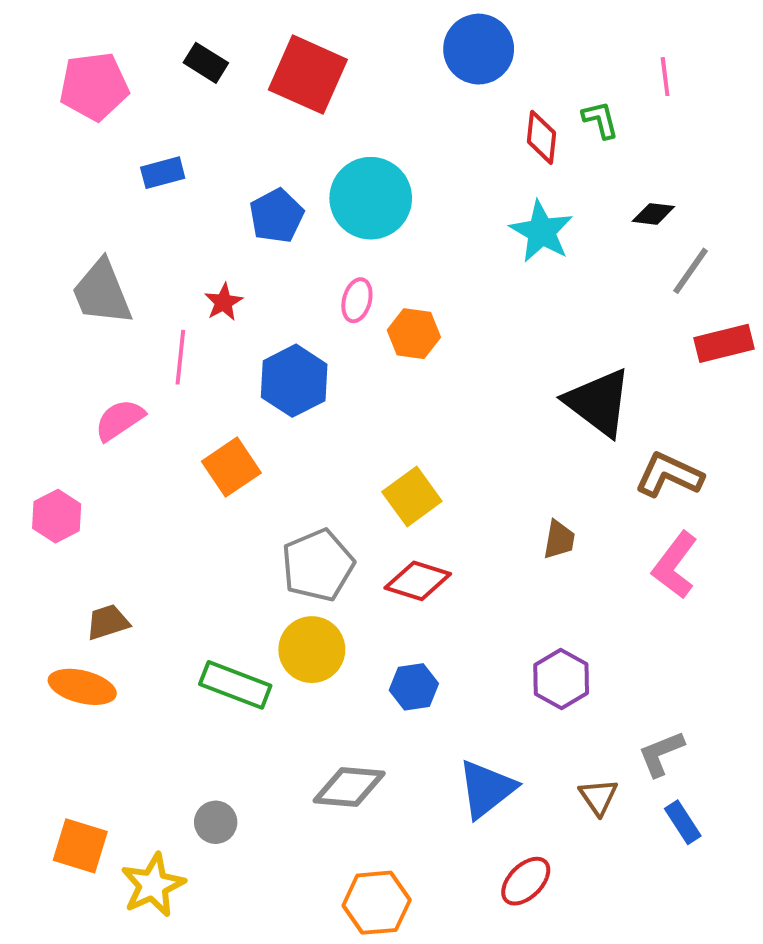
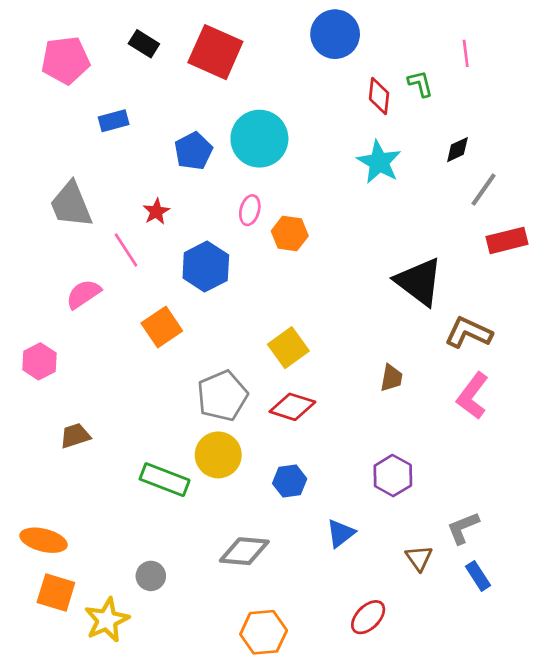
black diamond: (653, 214) -> (457, 150), turned -32
pink line: (180, 357) -> (126, 250), turned -39
orange ellipse: (82, 687) -> (44, 540), moved
blue triangle: (486, 789) -> (341, 533), moved, size x0.7

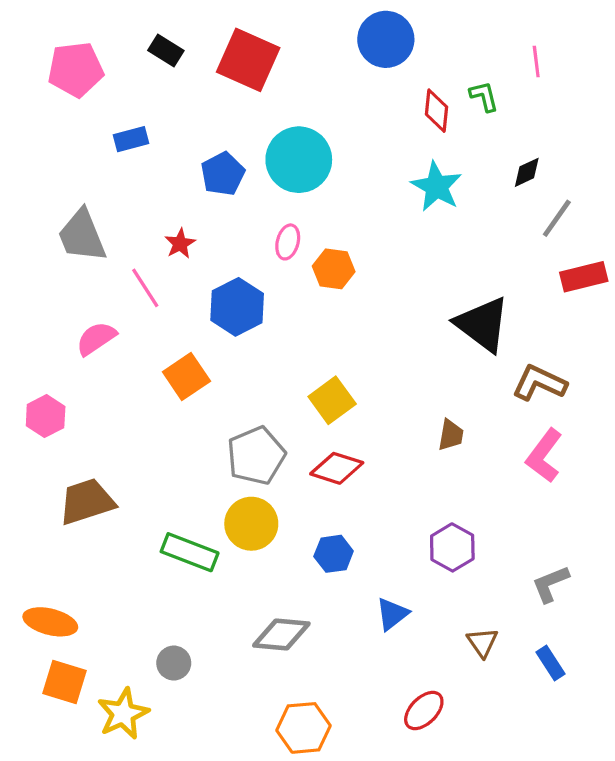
brown trapezoid: (75, 436) -> (87, 502), size x1.6
gray L-shape: (463, 528) -> (550, 584), moved

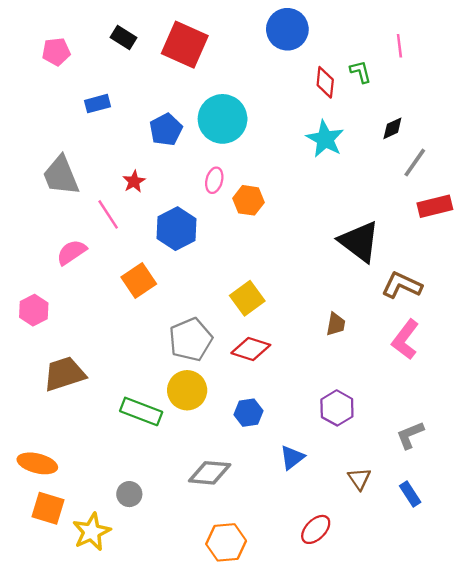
pink pentagon: (76, 69) -> (56, 52), size x0.7

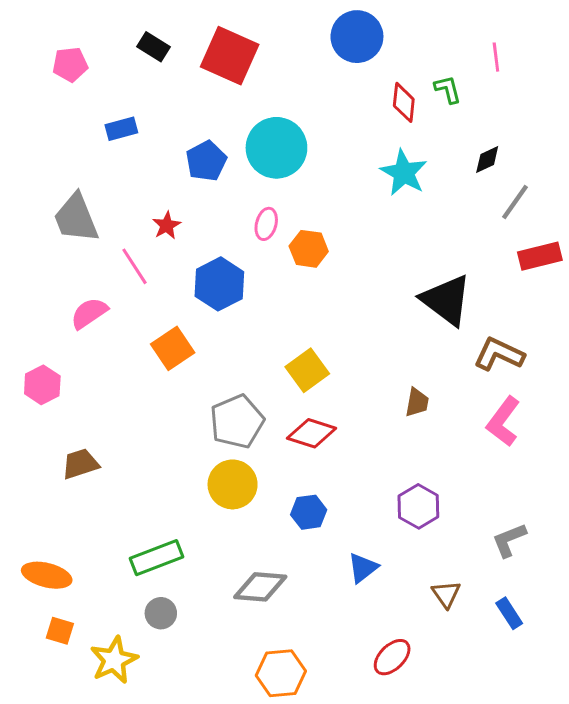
brown trapezoid: (64, 374) -> (80, 464), size x0.7
green rectangle: (141, 411) -> (156, 558), moved, turned -42
orange square: (48, 508) -> (60, 631), size x0.7

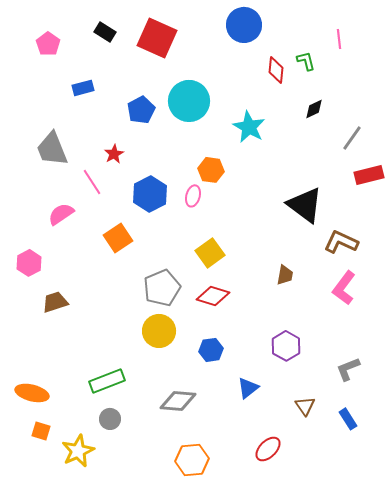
pink pentagon: (70, 64) -> (48, 44), turned -30
black diamond: (487, 160) -> (314, 109), moved
cyan star: (404, 173) -> (249, 127), moved
pink ellipse: (266, 224) -> (193, 196), moved
brown trapezoid: (80, 464) -> (55, 302), moved

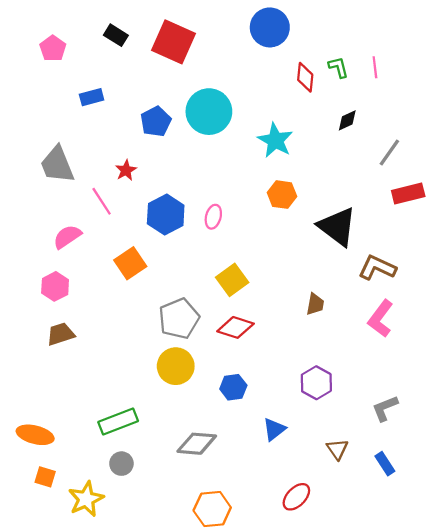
pink line: (339, 39) -> (375, 67), moved
orange hexagon: (211, 170) -> (282, 195), moved
pink hexagon: (29, 263) -> (55, 286), moved

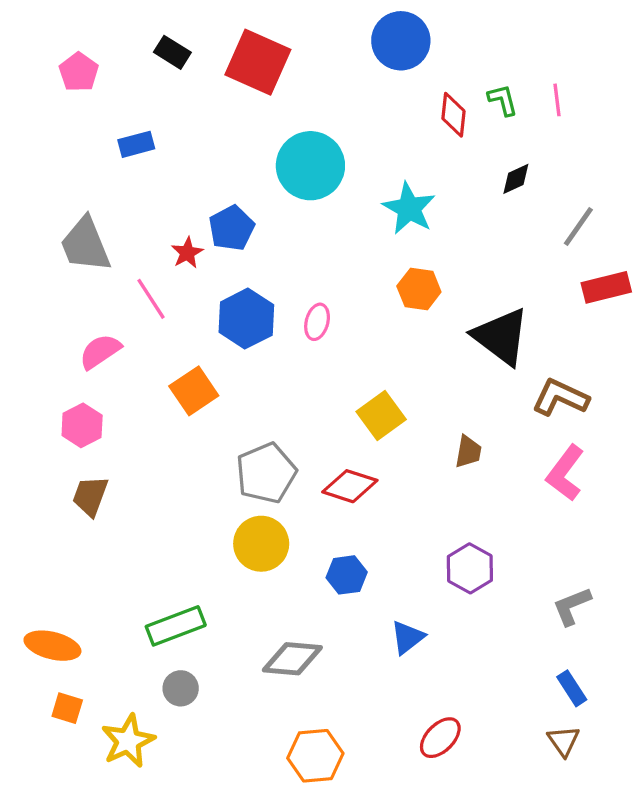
blue pentagon: (156, 122) -> (232, 228), moved
yellow square: (232, 280) -> (381, 416), moved
brown trapezoid: (61, 334) -> (90, 496), turned -52
brown triangle: (337, 449) -> (564, 741), moved

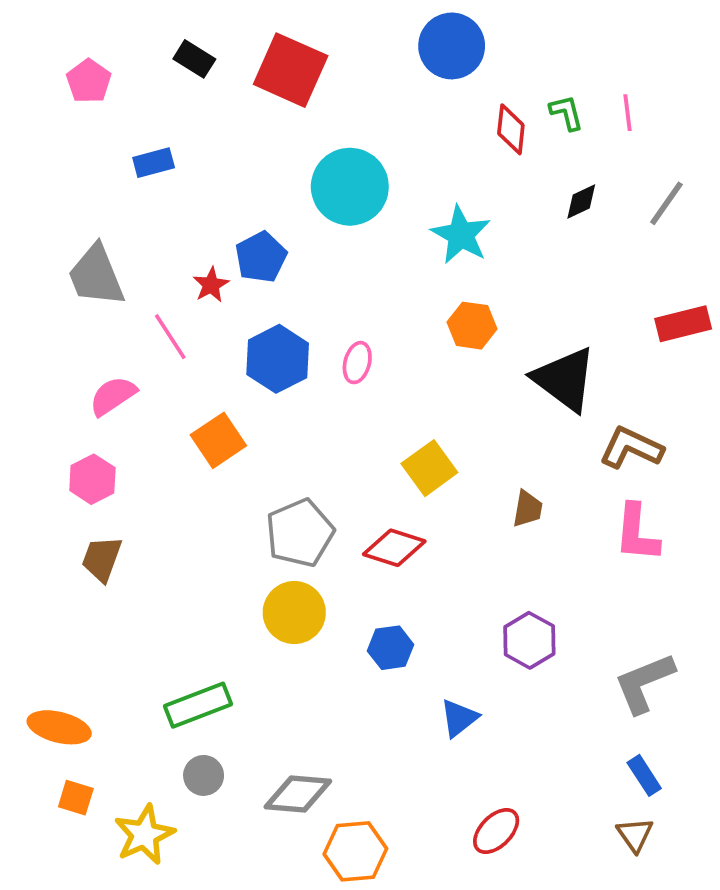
gray line: (578, 227) -> (666, 203), moved
pink L-shape: (565, 473) -> (637, 533), turned -32
gray L-shape: (572, 606) -> (644, 683), size x1.4
gray diamond: (292, 659) -> (298, 794), moved

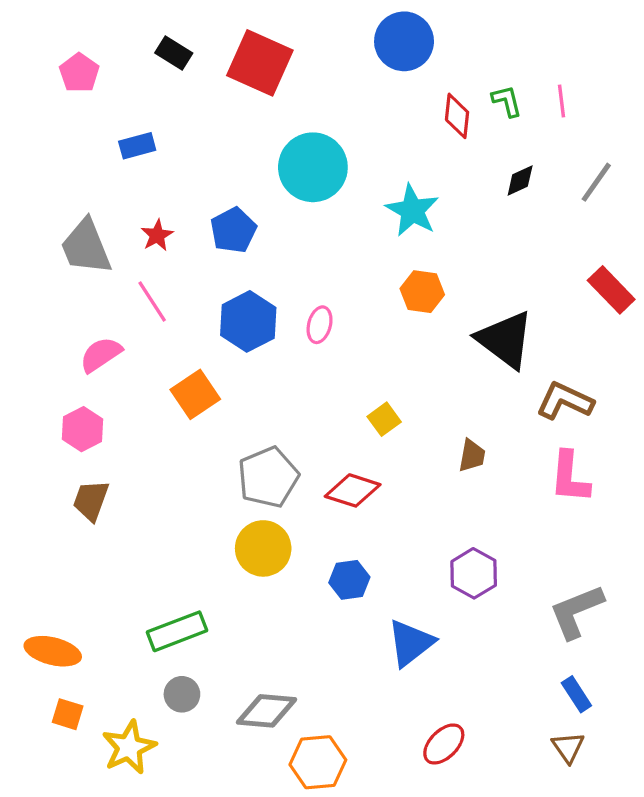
red star: (211, 285) -> (157, 235), moved
red rectangle: (683, 324) -> (611, 290), turned 60
yellow square: (429, 468) -> (384, 419), size x0.7
blue triangle: (459, 718) -> (411, 643), size x1.4

